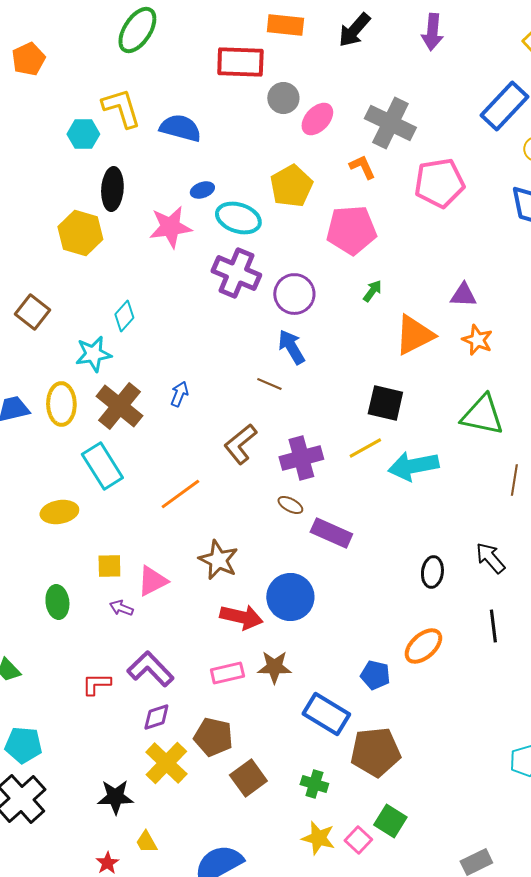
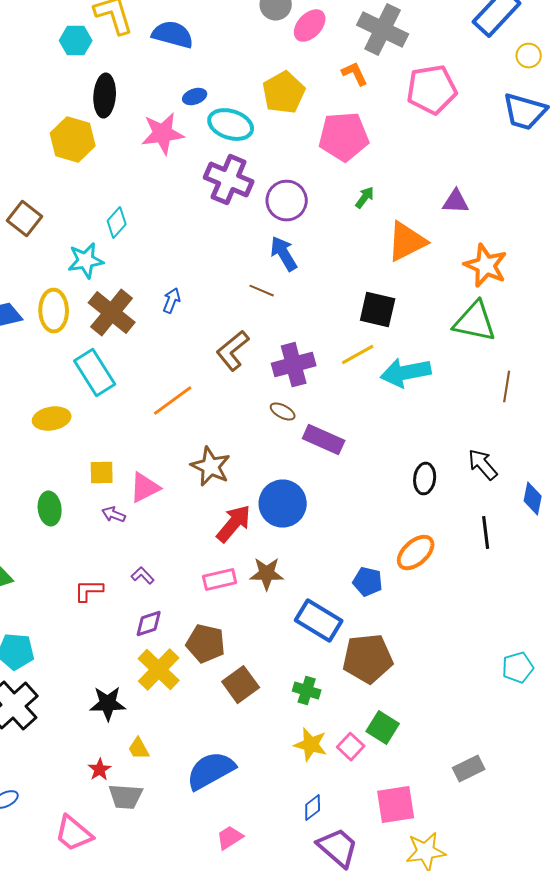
orange star: (477, 340) -> (486, 266), moved, size x1.4
red arrow: (241, 617) -> (234, 524), turned -63
purple L-shape: (150, 669) -> (143, 576), size x0.5

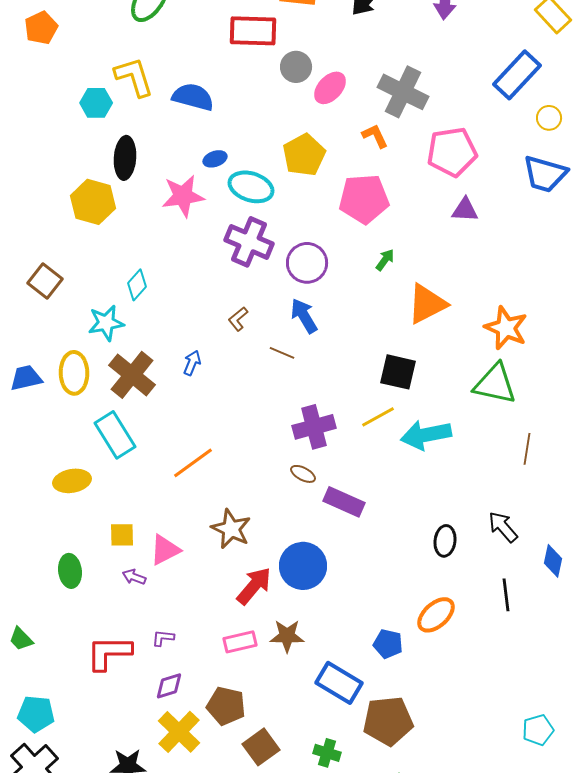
purple triangle: (456, 202) -> (465, 210), moved
brown L-shape: (233, 351) -> (238, 319), moved, size x0.6
purple L-shape: (143, 576) -> (163, 638), turned -40
red L-shape: (89, 591) -> (109, 653), size x1.6

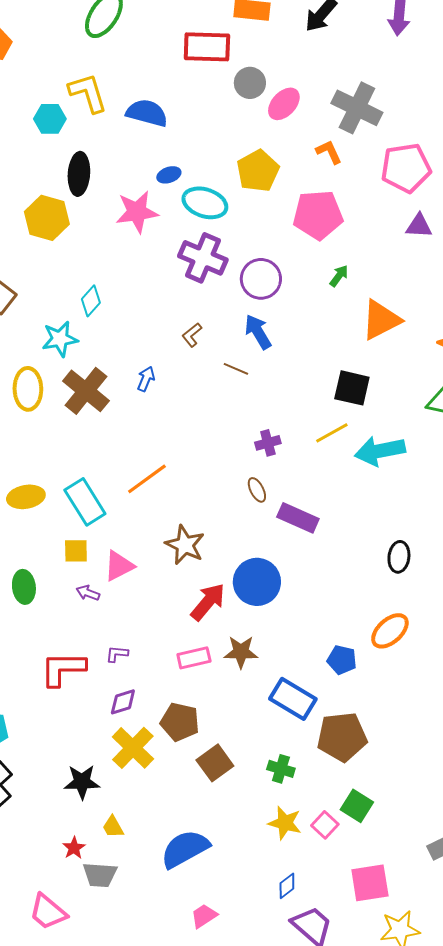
purple cross: (314, 427) -> (268, 443), size x0.6
cyan rectangle: (115, 435) -> (85, 502), moved
brown ellipse: (303, 474) -> (257, 490), turned 35

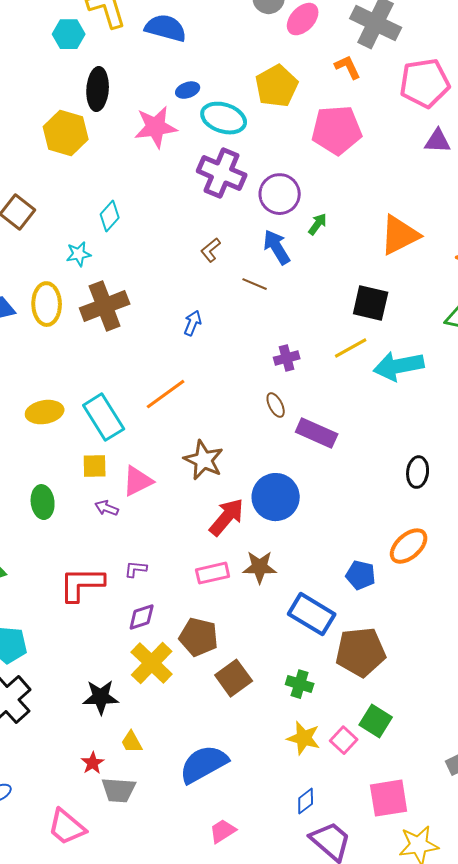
green arrow: (339, 276) -> (318, 224), moved
cyan star: (60, 339) -> (79, 254), size x0.7
blue arrow: (146, 379) -> (193, 323), moved
brown cross: (86, 391) -> (105, 306), turned 30

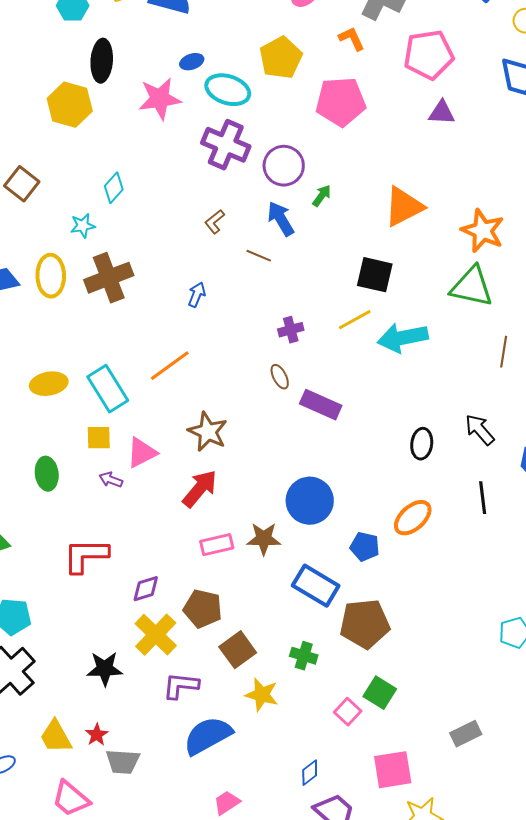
blue circle: (276, 497) -> (310, 501), moved
red arrow: (227, 517) -> (200, 489), moved
purple L-shape: (136, 569) -> (181, 686), moved, size x1.6
yellow star: (304, 738) -> (262, 695), moved
yellow trapezoid: (132, 742) -> (56, 737), moved, size x1.5

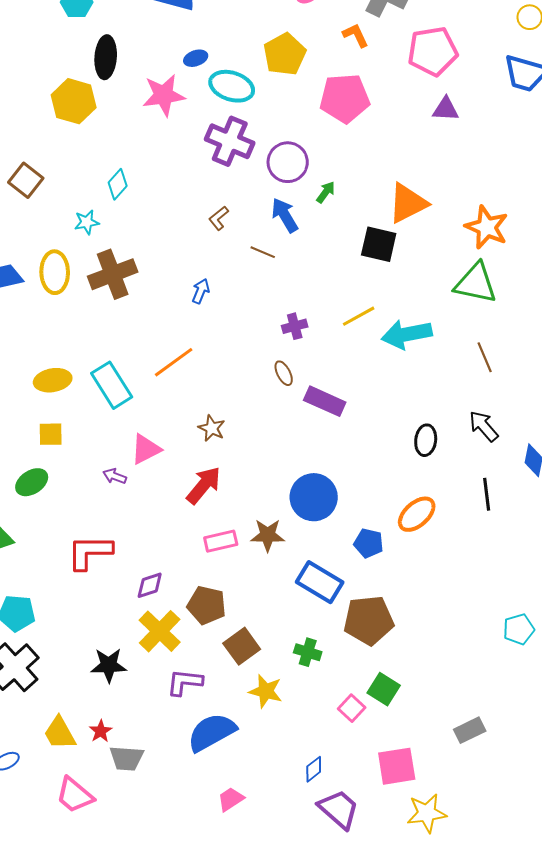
black square: (375, 275) -> (379, 244), moved
brown line: (504, 352) -> (485, 357), moved, turned -32
brown star: (208, 432) -> (212, 428), size x0.7
yellow square: (99, 438) -> (51, 434), moved
green ellipse: (47, 474) -> (32, 482), moved, turned 64

